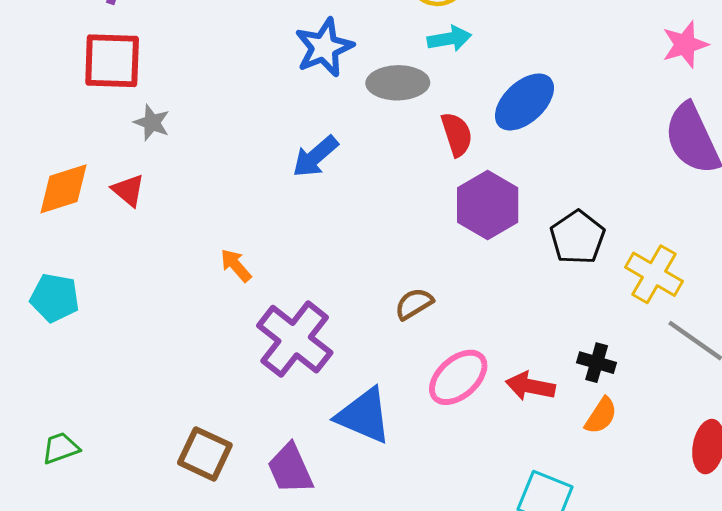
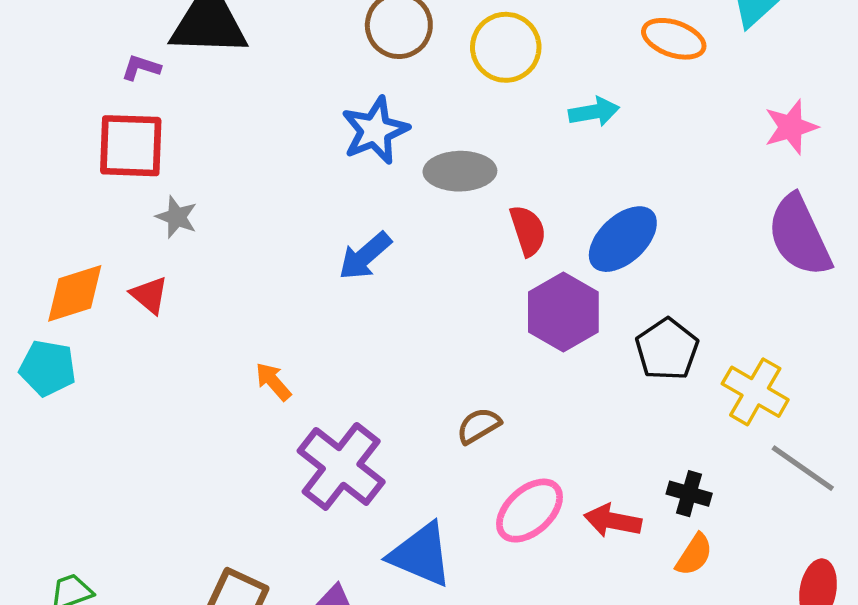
cyan arrow: (449, 39) -> (594, 112), moved
blue ellipse: (524, 102) -> (623, 239), moved
cyan pentagon: (55, 298) -> (48, 368), moved

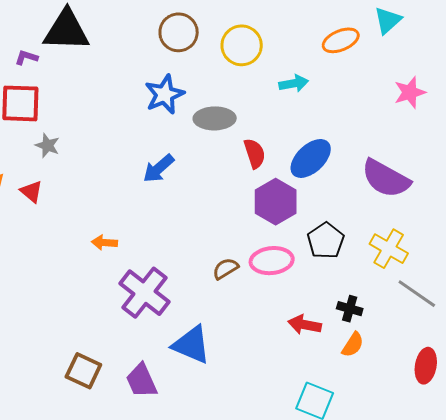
orange ellipse: (674, 39) -> (341, 40), turned -42
purple semicircle: (799, 236) -> (386, 179), moved, turned -36
black pentagon: (667, 349) -> (326, 241), moved
orange arrow: (273, 382) -> (104, 243), turned -45
pink ellipse: (530, 511) -> (272, 261), moved, turned 36

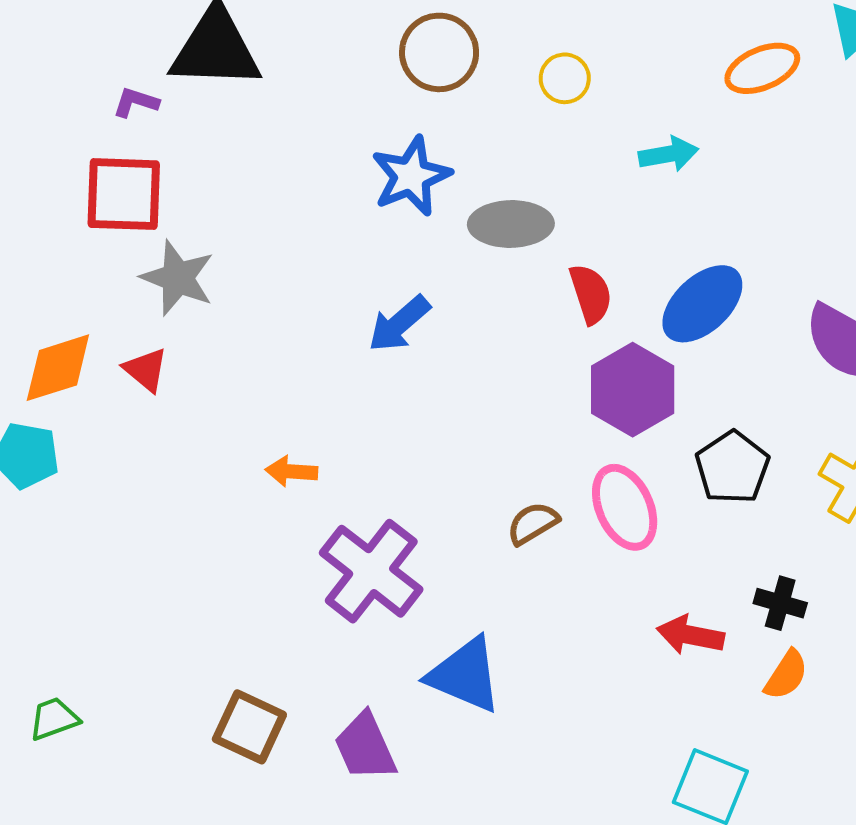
yellow circle: (242, 45) -> (565, 78), size x0.6
gray star: (47, 145) -> (178, 278), size x1.5
pink ellipse: (272, 261) -> (625, 507), turned 72

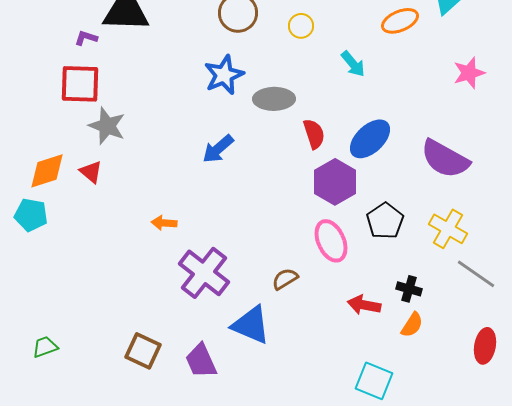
cyan arrow: (668, 154) -> (353, 64), turned 60
brown semicircle: (533, 523) -> (285, 279), moved

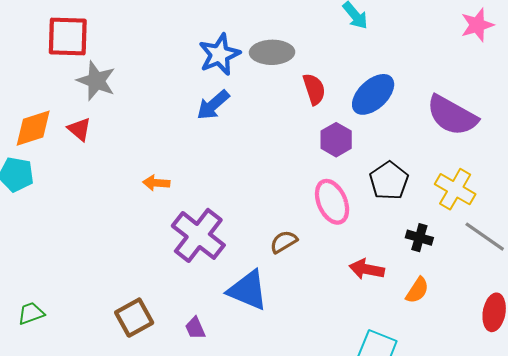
blue star: (224, 75) -> (219, 54), moved
purple hexagon: (335, 182) -> (336, 140), size x0.7
black cross: (409, 289) -> (419, 238), moved
brown square: (143, 351) -> (134, 318), turned 36
purple trapezoid: (201, 361) -> (195, 328), size x0.6

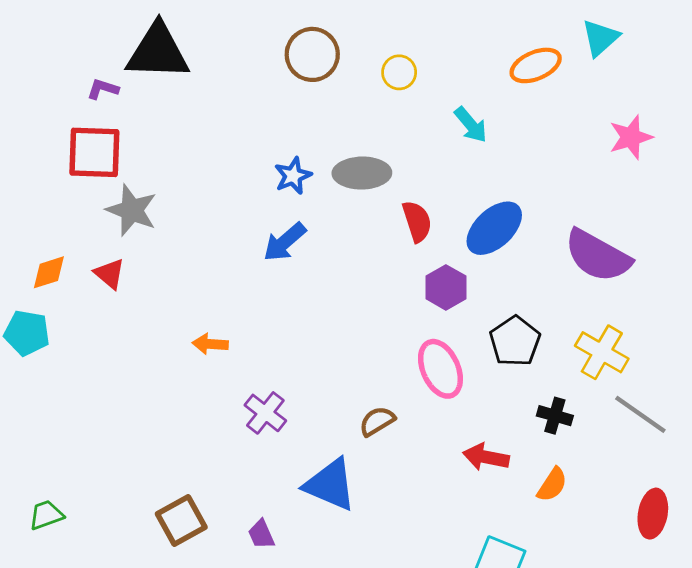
blue star: (219, 54) -> (293, 176), size x0.7
orange diamond: (33, 128) -> (49, 272), size x0.7
purple cross: (198, 235) -> (265, 413), size x0.6

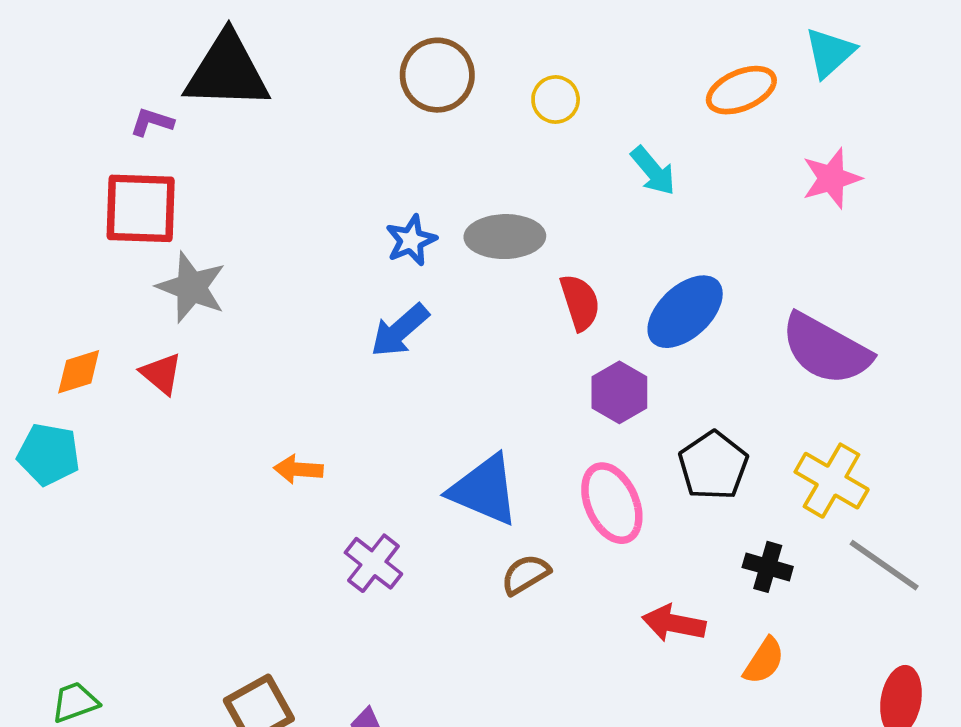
pink star: (631, 137) -> (832, 178), moved
blue triangle: (330, 485) -> (484, 490), moved

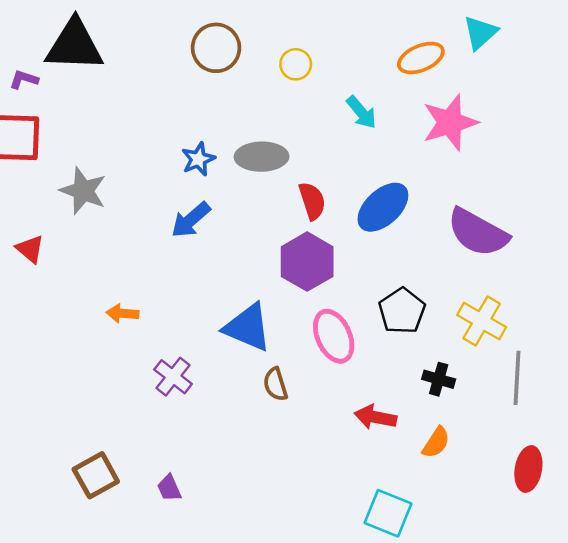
pink star: (832, 178) -> (450, 122), moved, size x1.4
gray star: (191, 287) -> (83, 191), moved
purple hexagon: (619, 392) -> (307, 262), moved, size x1.4
gray line: (884, 565) -> (517, 378), turned 58
brown semicircle: (526, 574) -> (275, 384), turned -76

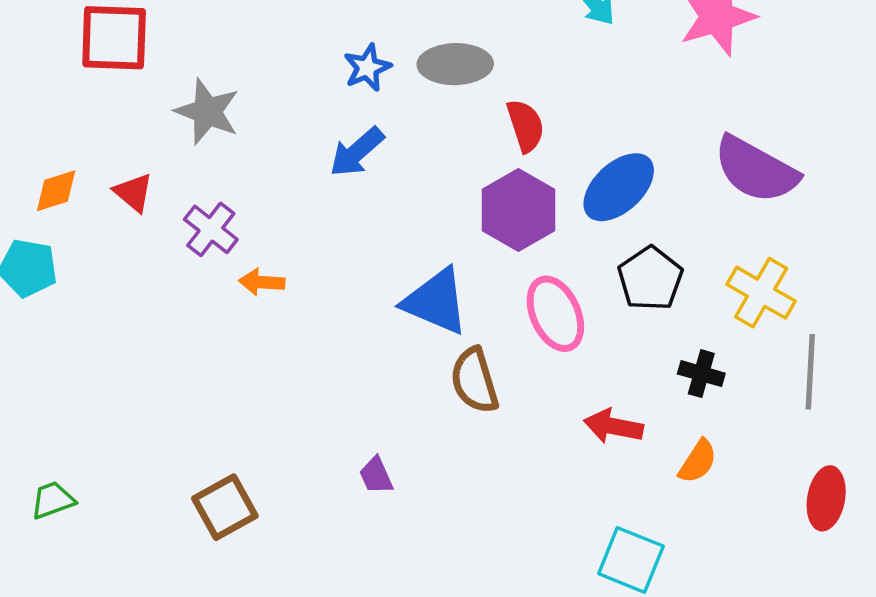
blue ellipse: (383, 207) -> (619, 187), moved
purple cross: (173, 377) -> (211, 229), moved
brown semicircle: (275, 384) -> (475, 381), size x1.4
purple trapezoid: (169, 488) -> (376, 476), moved

